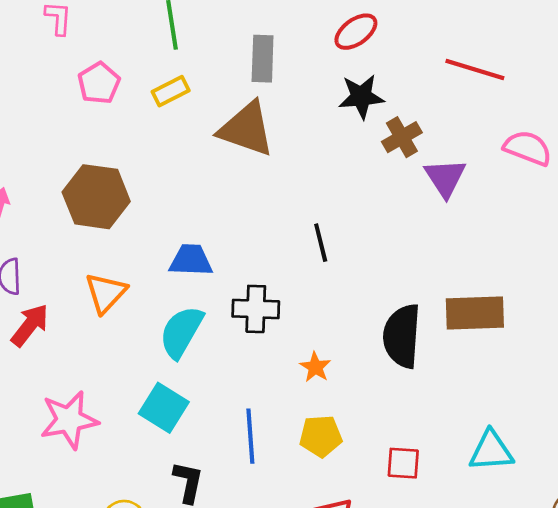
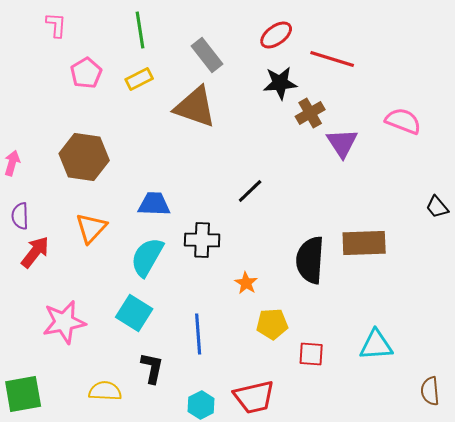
gray rectangle: (263, 59) -> (207, 55), turned -40
red line: (475, 70) -> (332, 59), moved
black line: (321, 243) -> (250, 191), turned 60
yellow pentagon: (321, 436) -> (272, 324), moved

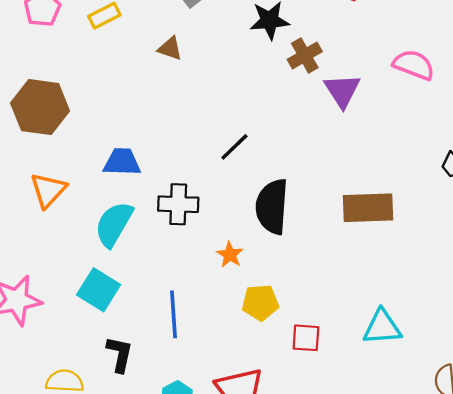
brown triangle: (195, 107) -> (170, 48), size x0.5
black semicircle: (310, 260) -> (272, 207), moved

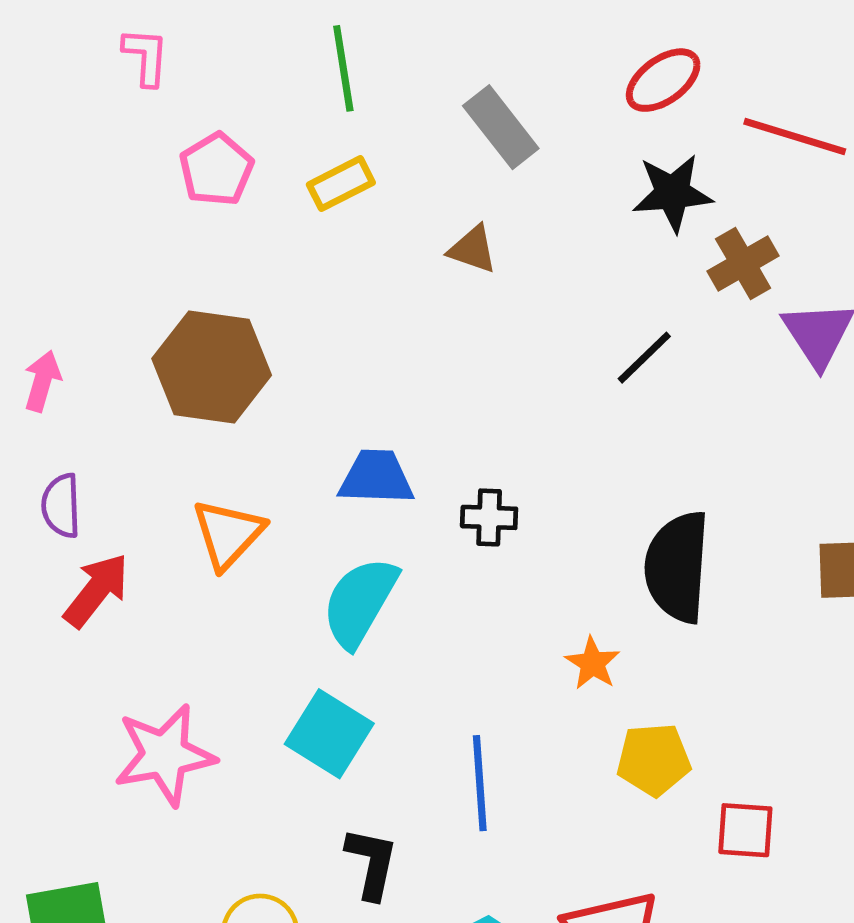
black line: (234, 147) -> (644, 358), moved
black cross: (178, 204) -> (489, 517), moved, size x0.7

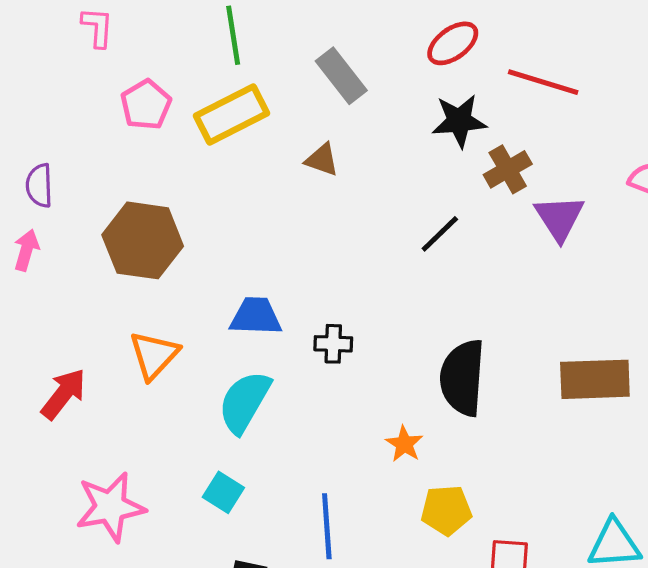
yellow rectangle: (341, 184) -> (231, 114), size x1.6
purple semicircle: (61, 506) -> (39, 186), moved
cyan square: (329, 734) -> (223, 492), size x0.7

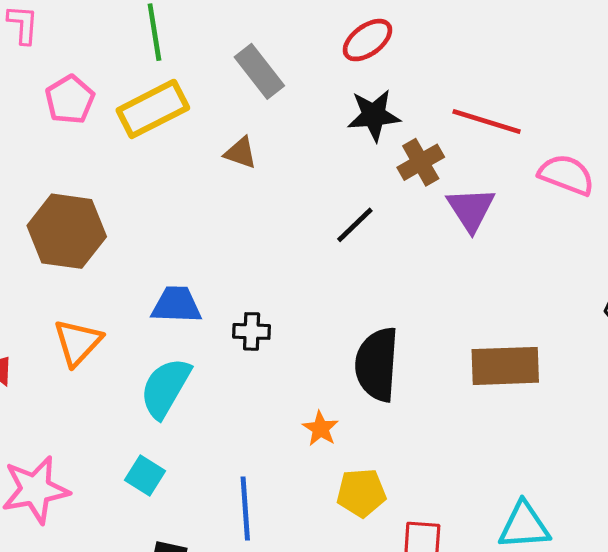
red line: (543, 82) -> (487, 122), moved

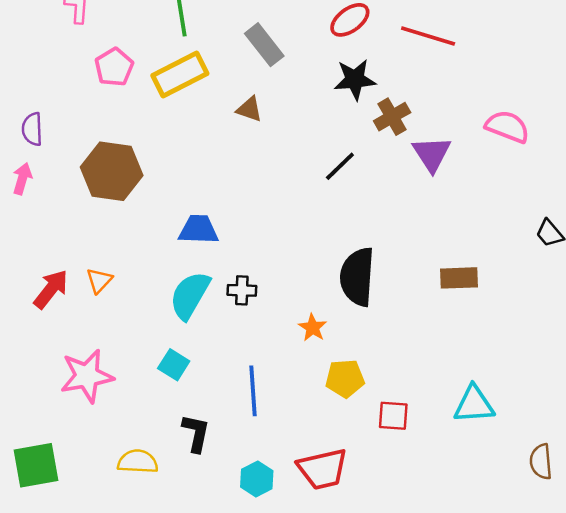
red line: (487, 122) -> (428, 36), moved
black cross: (252, 331) -> (242, 290), moved
orange triangle: (78, 342) -> (99, 280), moved, size x0.7
brown rectangle: (505, 366) -> (459, 278), size x0.7

